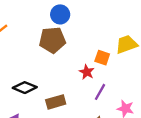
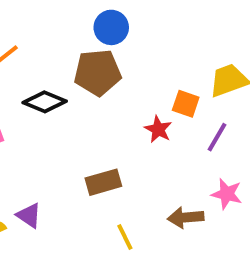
black diamond: (25, 88) -> (45, 102), moved
purple line: (100, 92) -> (217, 137), moved

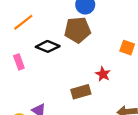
red star: (158, 129) -> (103, 74), moved

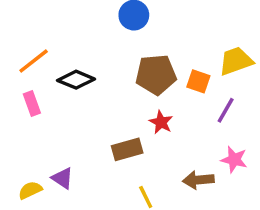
orange line: (23, 22) -> (34, 61), moved
brown pentagon: (77, 30) -> (156, 75), moved

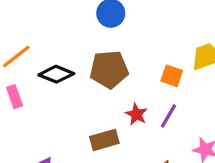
brown pentagon: (156, 75) -> (109, 69), moved
purple line: (226, 110) -> (168, 116), moved

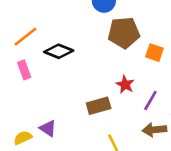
brown pentagon: (109, 69) -> (124, 33), moved
purple line: (168, 116) -> (150, 100), moved

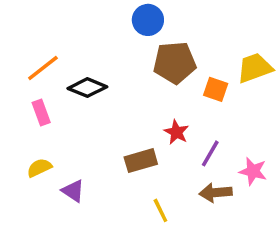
yellow semicircle: (23, 138) -> (39, 168), moved

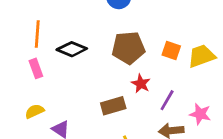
brown pentagon: (175, 63) -> (128, 48), moved
orange line: (43, 68) -> (37, 34), turned -48
yellow trapezoid: (255, 68) -> (202, 56), moved

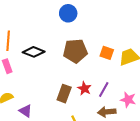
red star: (141, 84) -> (84, 88), moved
brown rectangle: (113, 106) -> (64, 94), turned -54

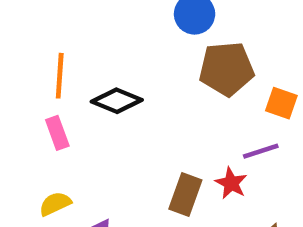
brown pentagon: (75, 51) -> (227, 69), moved
purple line: (104, 90) -> (261, 151), moved, turned 42

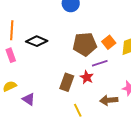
brown pentagon: (227, 69) -> (85, 44), moved
orange square: (281, 103) -> (109, 42), turned 32

